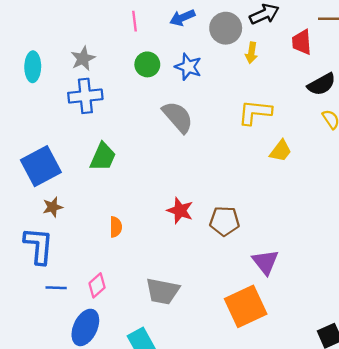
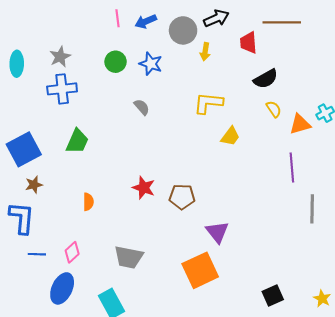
pink line: (134, 21) -> (118, 18), moved
gray semicircle: (178, 117) -> (142, 107), size x0.6

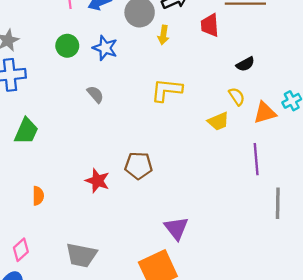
black semicircle: (266, 79) -> (245, 64), moved, size x0.7
yellow trapezoid: (230, 136) -> (218, 121), moved, turned 30
brown pentagon: (182, 197) -> (139, 166), moved

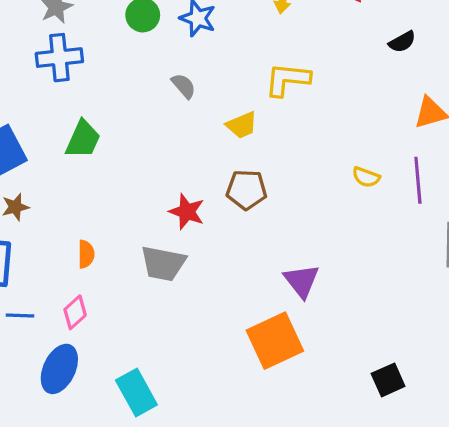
yellow semicircle: (237, 96) -> (366, 177), moved, turned 144
yellow trapezoid: (218, 121) -> (242, 125), moved
orange semicircle: (38, 196) -> (86, 254), moved
gray trapezoid: (81, 255) -> (163, 264), moved

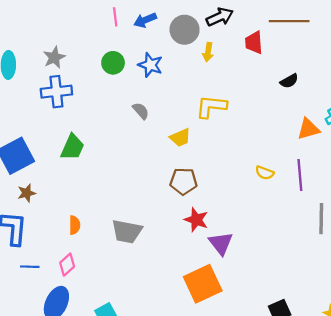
red star: (187, 212) -> (196, 220), moved

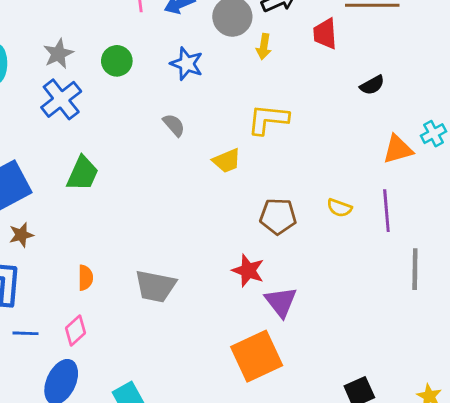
green circle: (113, 63) -> (117, 61), moved
blue cross: (56, 92) -> (61, 99), turned -32
brown pentagon: (183, 181) -> (278, 216), moved

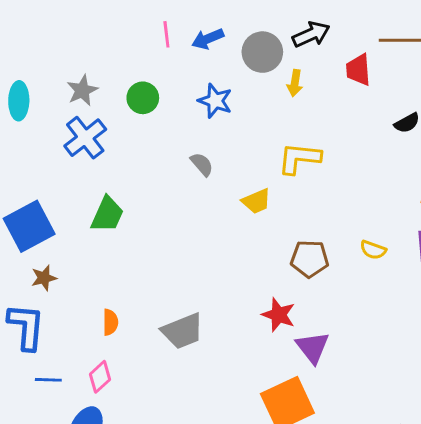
gray trapezoid: (155, 286) -> (183, 331), turned -33

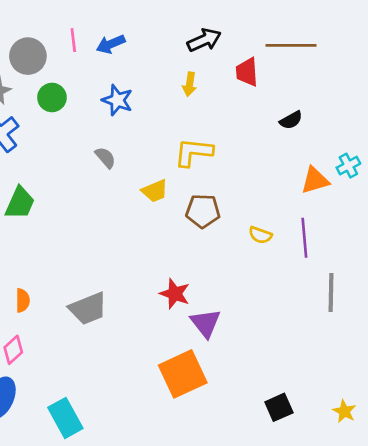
gray circle: (262, 52) -> (28, 56), moved
brown pentagon: (310, 259) -> (203, 211), moved

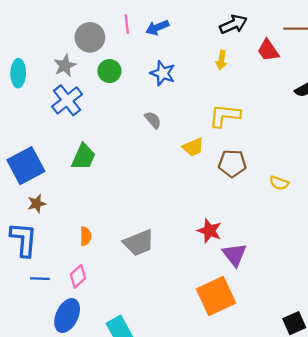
red trapezoid: (247, 72) -> (268, 50), turned -30

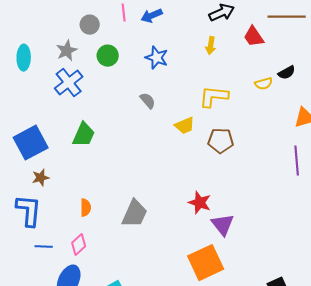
gray circle: (90, 37) -> (90, 25), size x0.7
yellow semicircle: (279, 183) -> (264, 84), moved, turned -36
gray trapezoid: (139, 243) -> (135, 214), turned -44

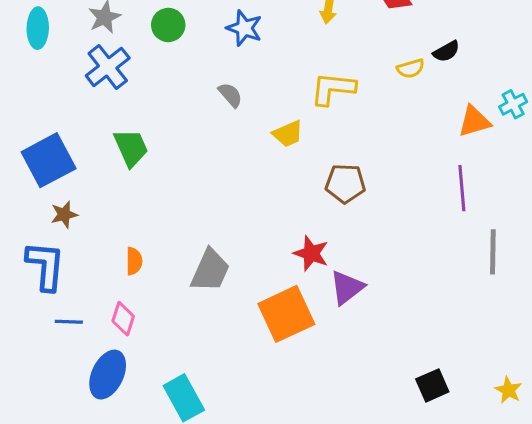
green trapezoid: (84, 135) -> (131, 148), turned -48
brown pentagon: (221, 141) -> (345, 183), moved
purple triangle: (223, 225) -> (347, 288), turned 30
pink diamond: (79, 245) -> (123, 319), turned -30
orange square: (206, 263) -> (286, 314), moved

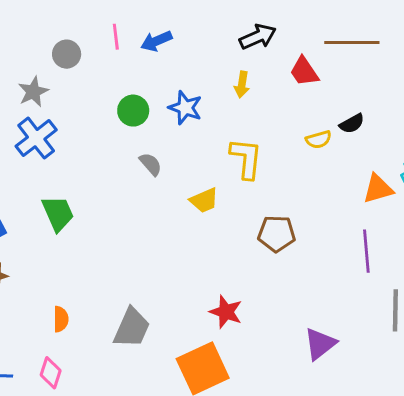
green circle: (168, 25) -> (133, 111), moved
blue star: (244, 28) -> (185, 108), moved
yellow L-shape: (333, 89) -> (246, 158), turned 90
brown pentagon: (345, 183) -> (277, 234), moved
purple triangle: (347, 288) -> (320, 344), moved

